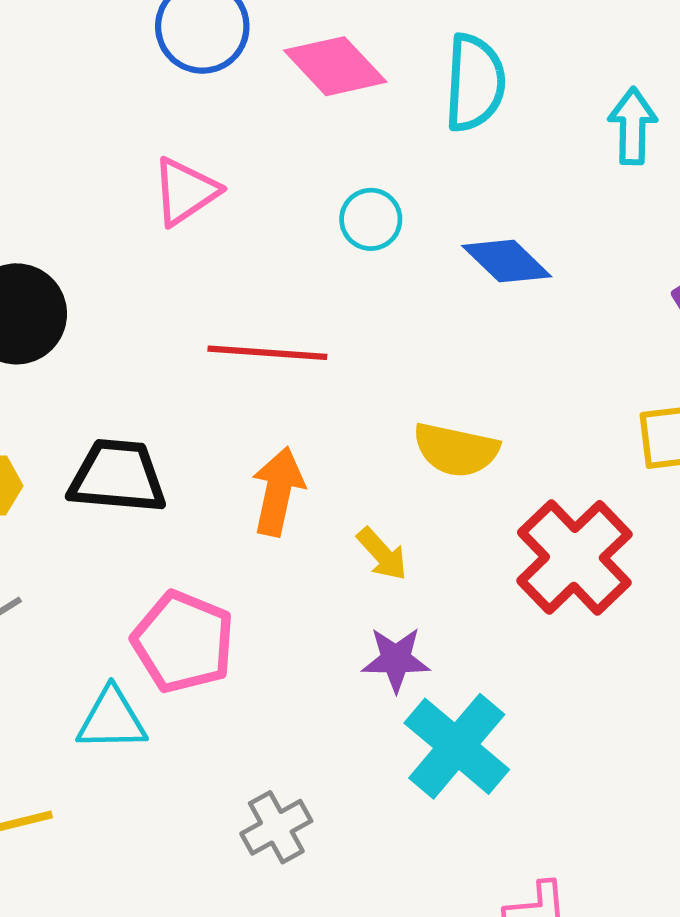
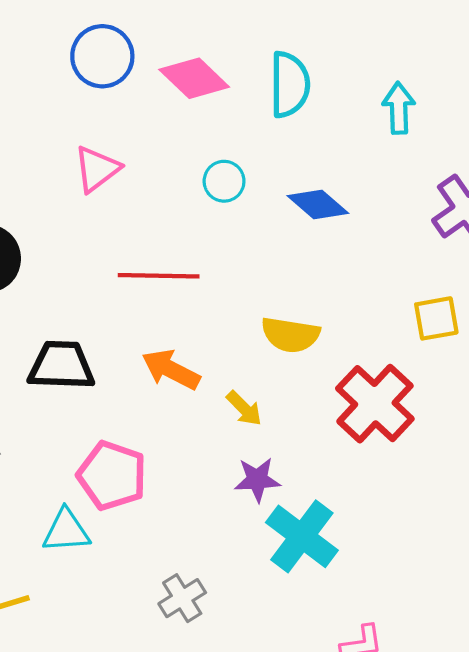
orange arrow: (278, 491) -> (171, 370), turned -72

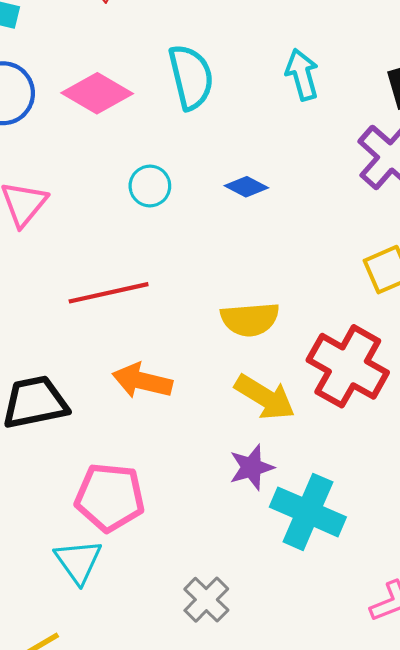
blue diamond: (318, 205) -> (246, 187), size x0.7
yellow arrow: (244, 408) -> (265, 397), moved, size x1.5
cyan triangle: (66, 531) -> (78, 561), turned -48

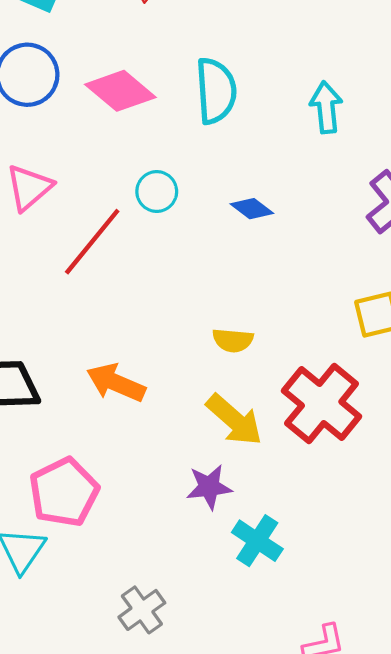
red line: (109, 293) -> (92, 242), moved, turned -48
yellow semicircle: (250, 319) -> (233, 340), size x0.7
pink pentagon: (110, 497) -> (64, 492), turned 30
cyan cross: (308, 512) -> (257, 541), size x0.7

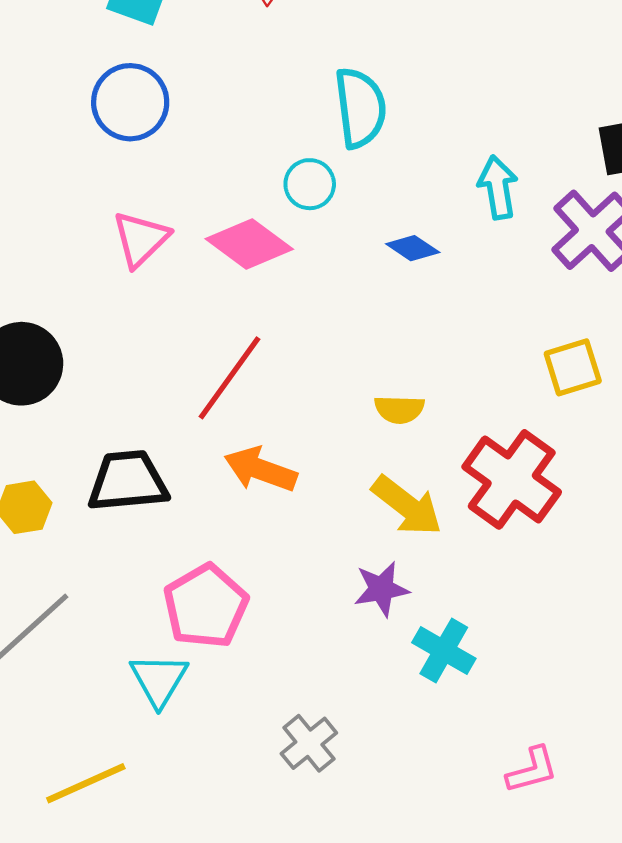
pink diamond: (120, 91) -> (249, 244), moved
cyan arrow: (326, 107) -> (498, 187), moved
cyan circle: (157, 191) -> (310, 184), moved
red line: (92, 242) -> (230, 378), moved

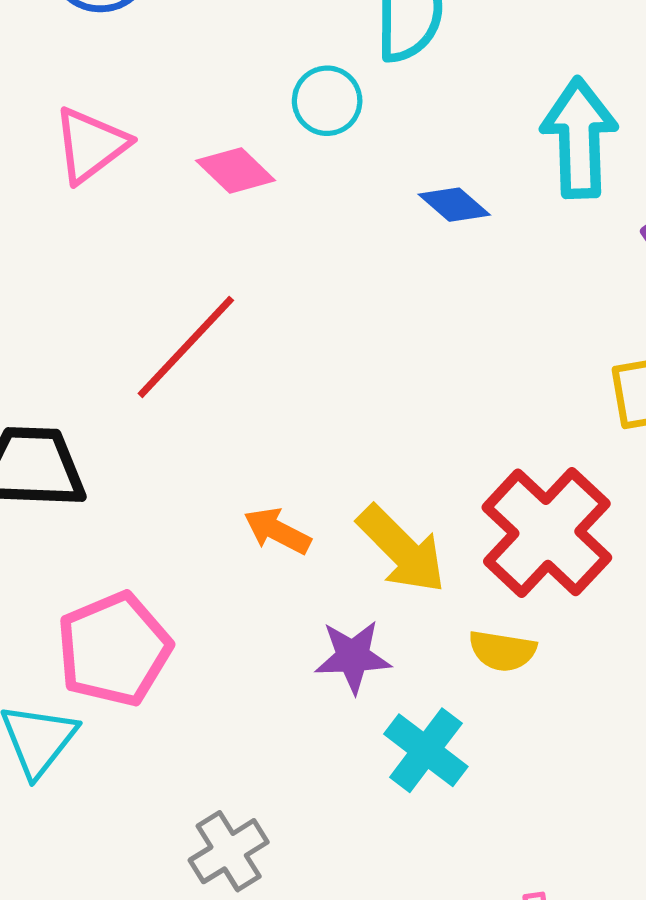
cyan arrow: (498, 187) -> (579, 138), size x1.4
pink diamond: (249, 244) -> (236, 171), size x0.7
yellow semicircle: (399, 409) -> (502, 651), moved
orange arrow: (261, 469) -> (277, 531), moved, size x0.7

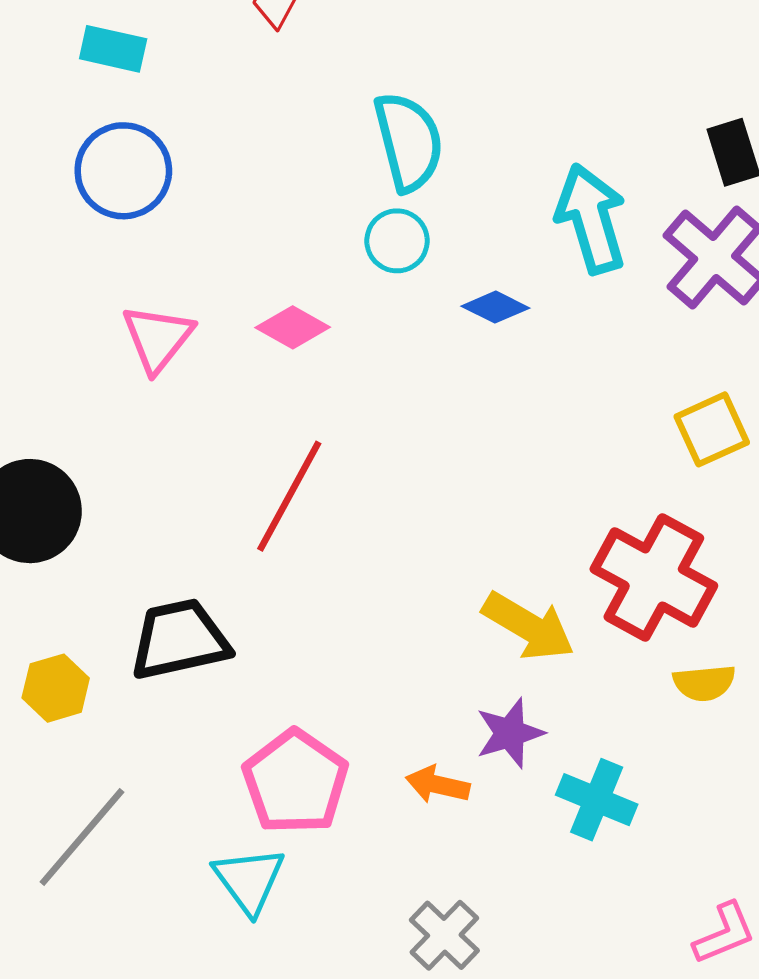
cyan circle: (327, 101) -> (397, 241), moved
orange arrow: (277, 531) -> (438, 785), moved
yellow semicircle: (502, 651) -> (704, 683), moved

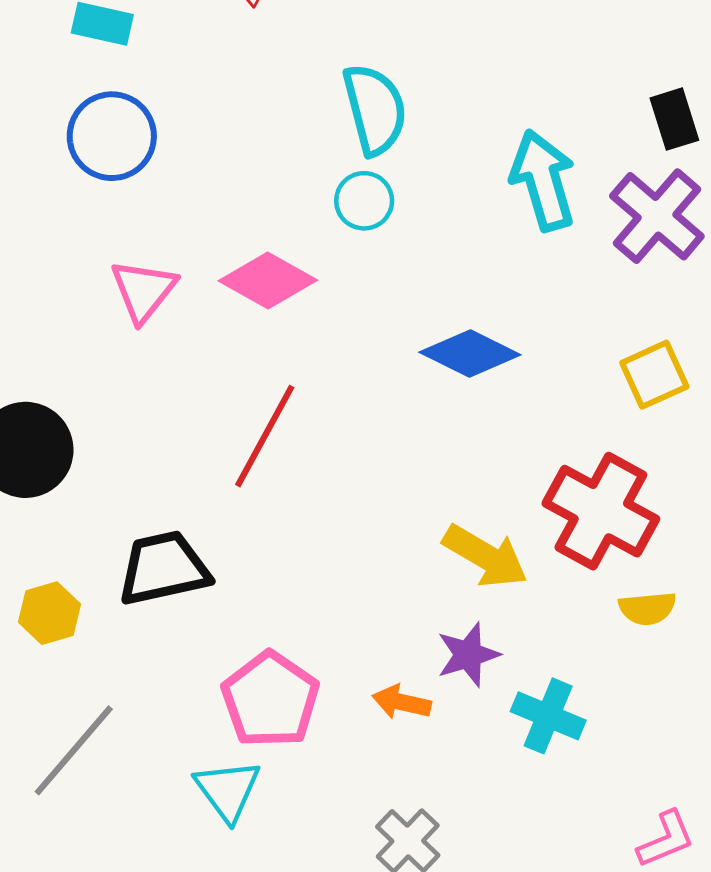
blue diamond: (495, 307) -> (470, 353), moved, size x1.6
pink diamond: (293, 327) -> (268, 281), size x1.4

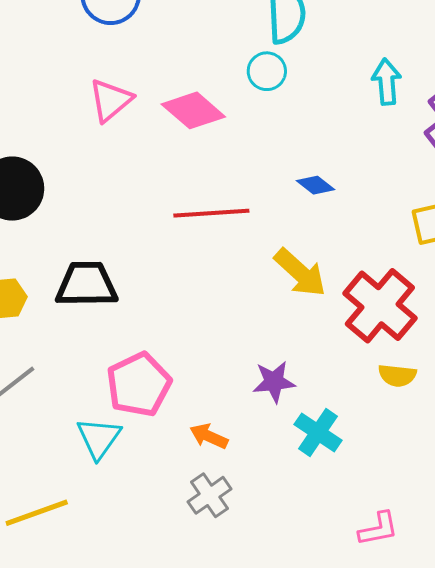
cyan arrow: (543, 180) -> (387, 82), size x0.7
blue diamond: (470, 353) -> (315, 185), size x0.6
red line: (265, 436) -> (211, 213), moved, turned 46
yellow arrow: (485, 556) -> (300, 273), moved
orange arrow: (402, 702) -> (209, 436), moved

